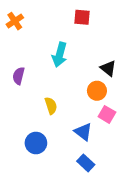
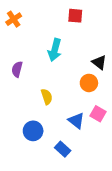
pink square: (107, 114) -> (98, 114), moved
blue rectangle: (86, 163) -> (63, 149), moved

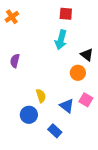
cyan arrow: (55, 50) -> (61, 40), moved
yellow semicircle: (47, 97) -> (41, 96), moved

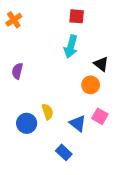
blue circle: (29, 115) -> (27, 123), moved

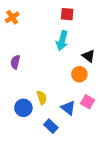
blue rectangle: (64, 152) -> (51, 126), moved

